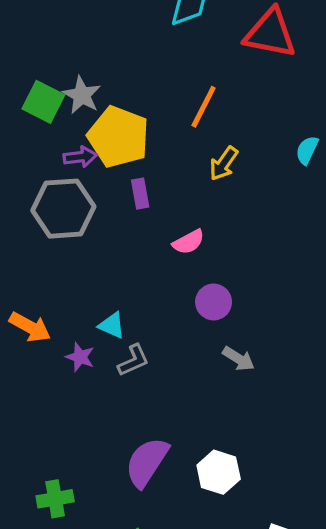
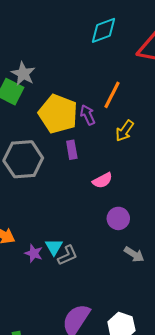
gray star: (82, 95) -> (23, 74), moved
purple arrow: (80, 157) -> (88, 115), moved, turned -108
cyan triangle: (112, 325) -> (54, 247), moved, turned 36

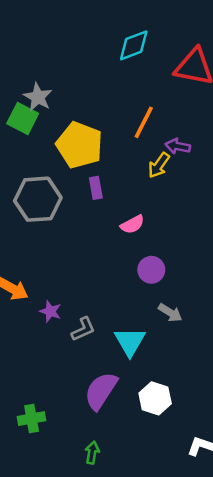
purple arrow: (88, 115) -> (178, 146), moved, turned -54
cyan triangle: (54, 247) -> (130, 342), moved, size x1.5
gray L-shape: (68, 255) -> (83, 329), moved

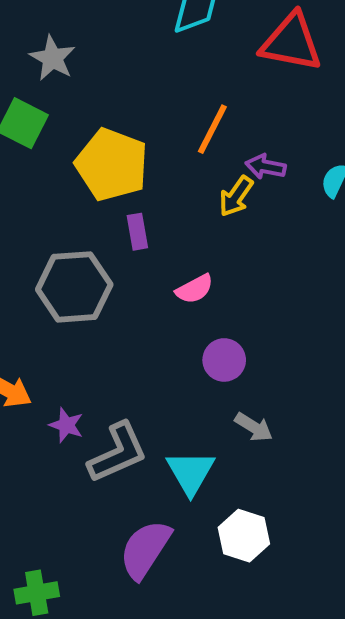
gray star: (38, 97) -> (52, 58), moved
gray hexagon: (38, 199) -> (74, 287), moved
gray L-shape: (83, 329) -> (118, 453), size x1.6
white hexagon: (155, 398) -> (244, 536), moved

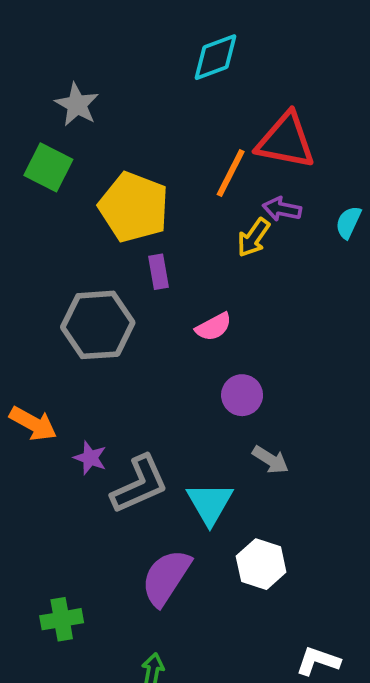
red triangle: (291, 42) -> (286, 141), moved

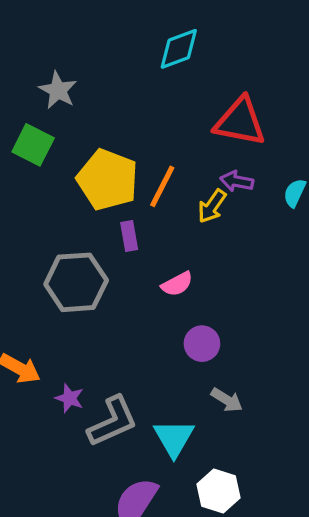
orange line: (231, 173) -> (162, 186), moved

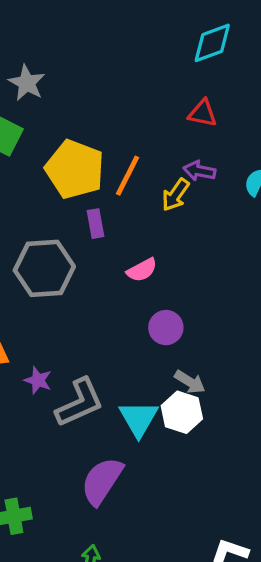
cyan diamond: (179, 49) -> (212, 43), moved
red triangle: (240, 122) -> (203, 113), size x0.6
white hexagon: (219, 491) -> (182, 412), moved

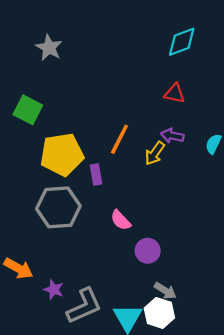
gray star: (27, 83) -> (49, 48), moved
yellow pentagon: (75, 169) -> (62, 154), moved, turned -30
pink semicircle: (142, 270) -> (121, 220), moved, turned 75

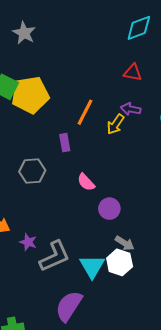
yellow pentagon: (62, 154) -> (30, 95), moved
gray hexagon: (58, 207) -> (32, 171), size x0.7

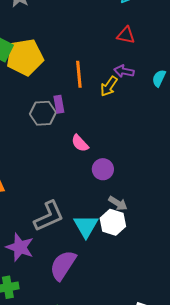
orange line: (85, 112) -> (79, 74), turned -32
gray hexagon: (32, 171) -> (43, 113), moved
purple star: (28, 242) -> (20, 247), moved, size x1.6

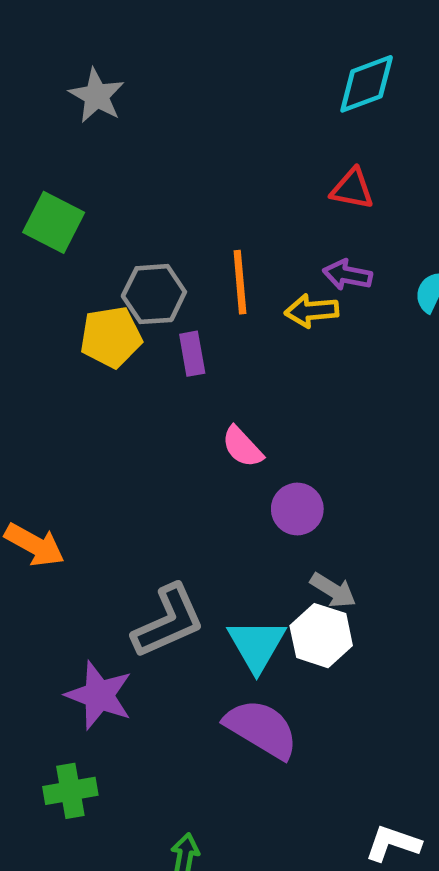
yellow pentagon: (25, 57) -> (111, 337), moved, size x0.7
yellow arrow: (109, 86) -> (312, 311), turned 50
gray hexagon: (43, 113) -> (154, 294), moved
purple semicircle: (63, 265) -> (261, 729), moved, turned 88

